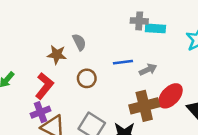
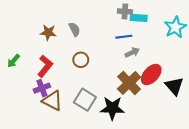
brown star: (57, 55) -> (48, 32), moved
blue line: (123, 62) -> (124, 37), moved
brown cross: (144, 106) -> (129, 83), turned -30

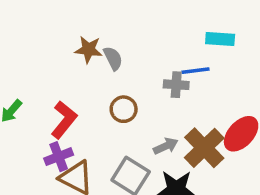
gray cross: (125, 11) -> (176, 85), moved
brown star: (48, 32) -> (88, 50), moved
gray arrow: (132, 52) -> (166, 146), moved

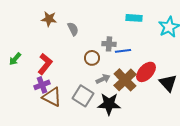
brown star: (88, 50) -> (49, 19), moved
blue line: (195, 71) -> (123, 51), moved
brown circle: (124, 109) -> (92, 58), moved

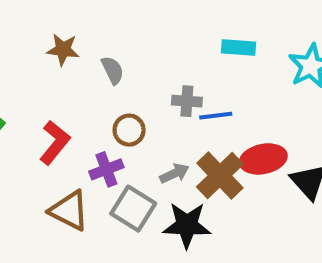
brown circle: (92, 58) -> (129, 130), moved
red ellipse: (146, 72) -> (263, 159), turned 35
purple cross: (42, 85) -> (106, 169), moved

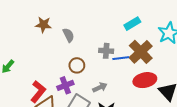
cyan rectangle: (238, 47) -> (132, 24), turned -35
red L-shape: (55, 142) -> (38, 92), moved
brown cross: (220, 175) -> (141, 52), moved

